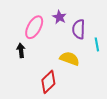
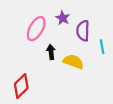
black arrow: (21, 51) -> (51, 52), moved
red diamond: (48, 82) -> (21, 86), moved

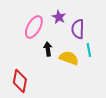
cyan line: (102, 47) -> (89, 50), moved
red diamond: (21, 86) -> (20, 81), turned -35

